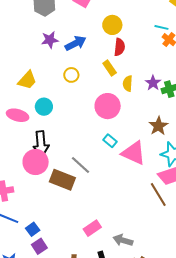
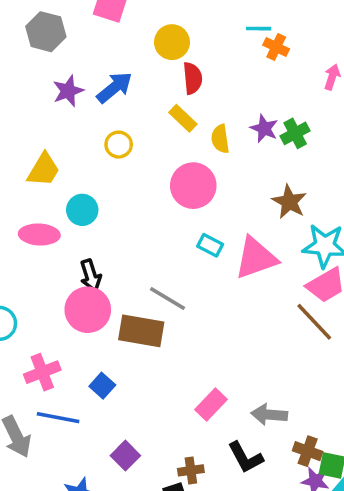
black arrow: (41, 144) -> (91, 275), size x0.7
pink triangle: (134, 153) -> (256, 258), turned -32
blue square: (33, 229) -> (102, 386), moved

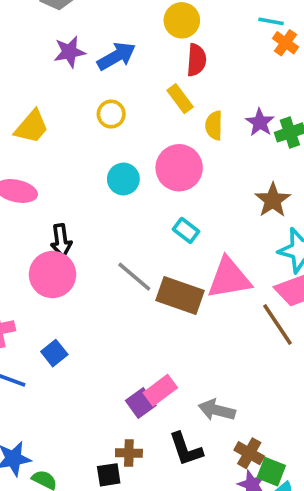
cyan circle: (82, 210) -> (123, 179), moved
pink triangle: (256, 258) -> (229, 278), moved
brown rectangle: (141, 331) -> (180, 295), moved
purple square: (125, 456) -> (141, 403), moved

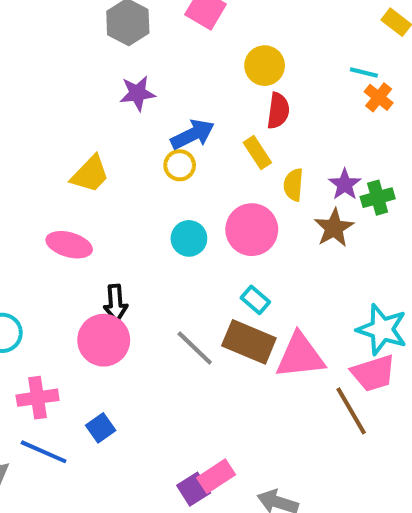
blue arrow: (117, 56) -> (193, 134), moved
brown star: (273, 200) -> (334, 228), moved
brown rectangle: (180, 295) -> (249, 342), moved

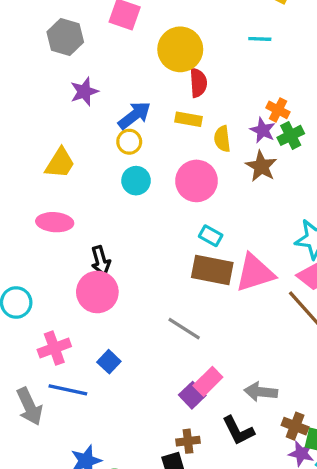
yellow circle: (265, 66) -> (180, 49), size x1.4
orange cross: (379, 97) -> (278, 110), moved
yellow rectangle: (257, 153) -> (189, 119), turned -35
cyan circle: (189, 238) -> (136, 181), moved
gray line: (195, 348) -> (184, 329), moved

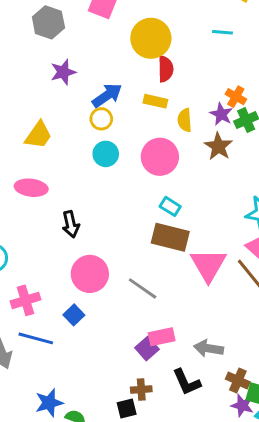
pink triangle: (255, 273) -> (208, 265), moved, turned -45
pink circle: (97, 292) -> (90, 274), moved
pink rectangle: (208, 381) -> (162, 337), turned 30

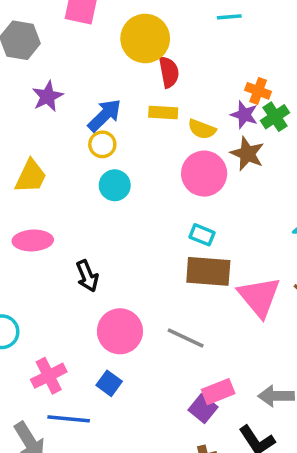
yellow semicircle: (185, 120) -> (202, 129), turned -55
pink circle: (160, 157) -> (204, 174), moved

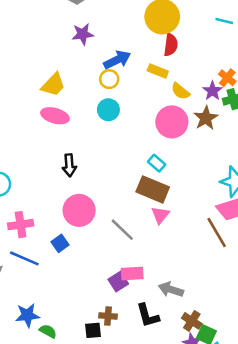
pink ellipse: (33, 240) -> (55, 116), moved
pink triangle: (259, 297) -> (160, 215), moved, size x0.6

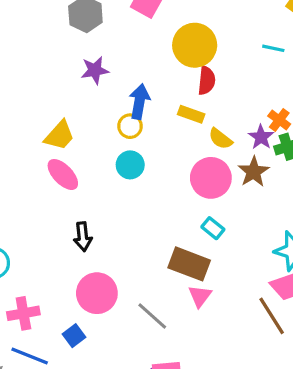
blue arrow: (117, 60) -> (139, 101), turned -52
pink ellipse: (55, 116) -> (63, 174), turned 32
cyan rectangle: (157, 163) -> (213, 228), moved

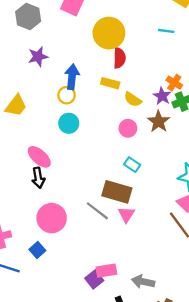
pink ellipse: (63, 174) -> (39, 157), moved
pink circle: (211, 178) -> (128, 128), size x0.6
gray line: (152, 316) -> (97, 211), moved

